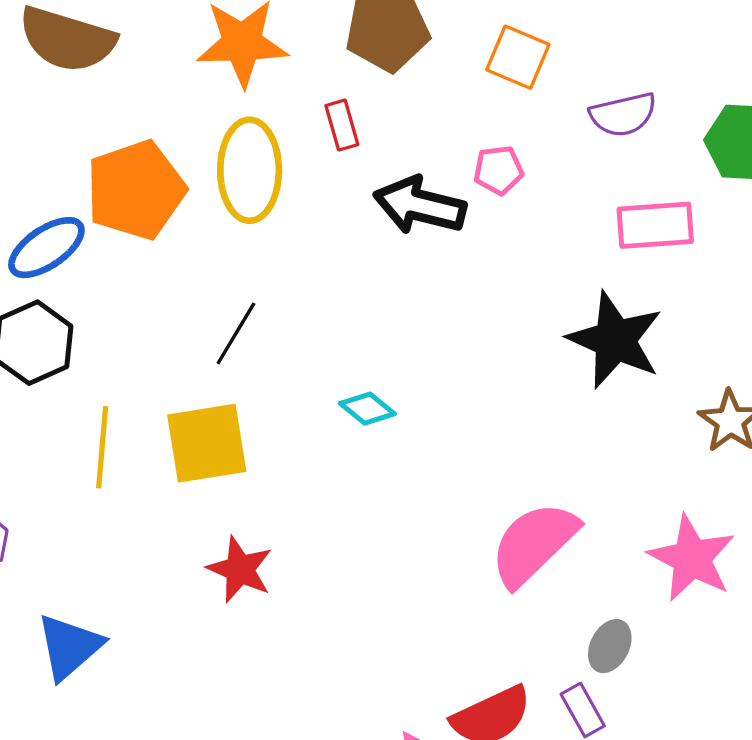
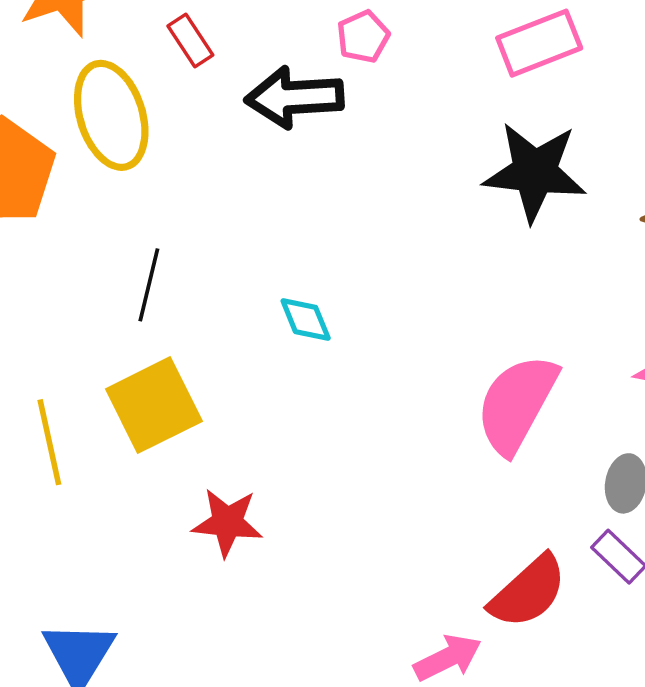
cyan diamond: (367, 409) -> (306, 319), turned 46

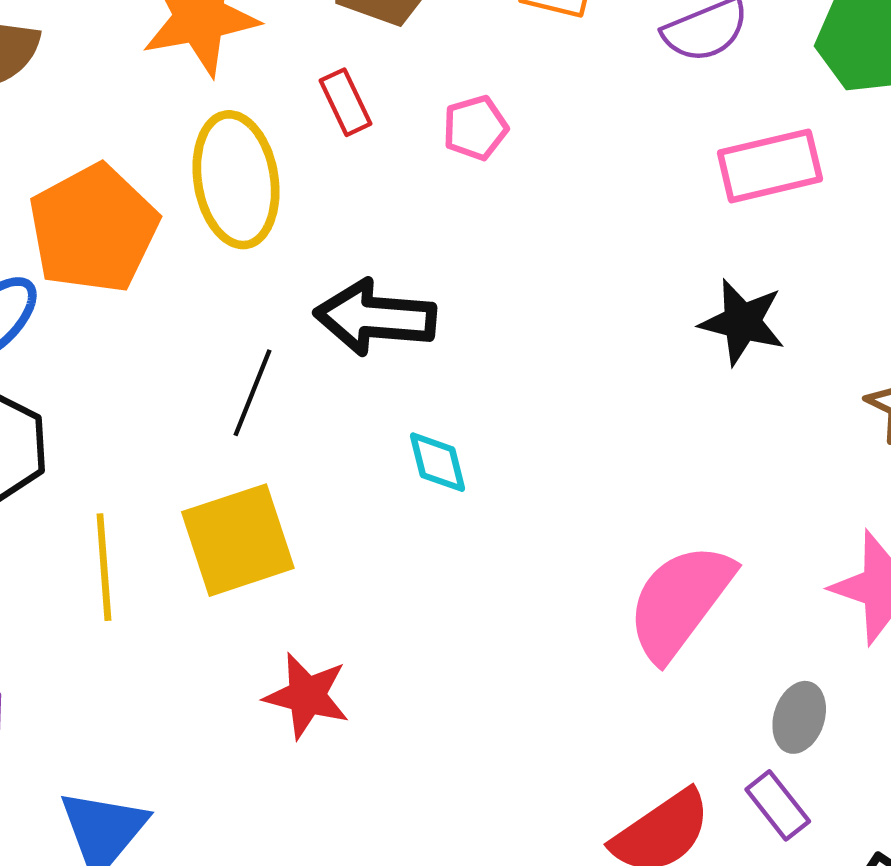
pink pentagon: (363, 37) -> (475, 128), moved
black arrow: (294, 97) -> (375, 317), moved
black star: (535, 172) -> (742, 322), size x0.7

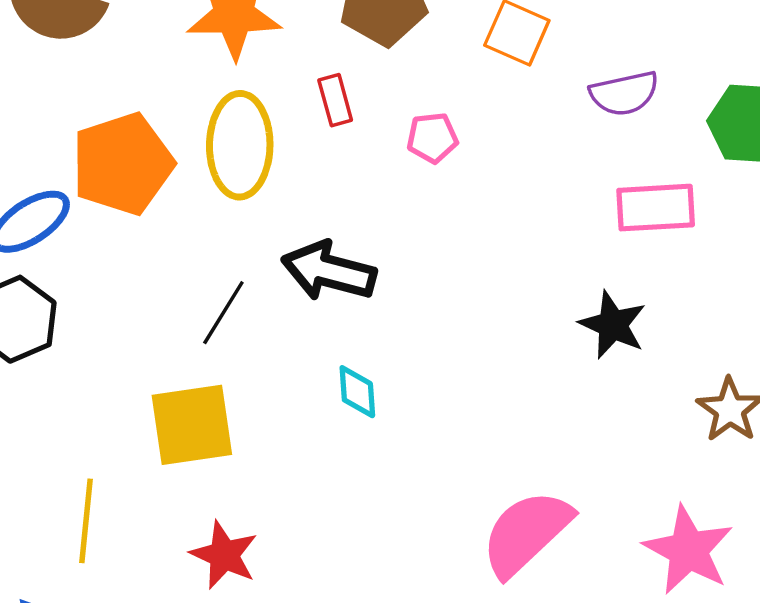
yellow line: (104, 567) -> (86, 521), moved

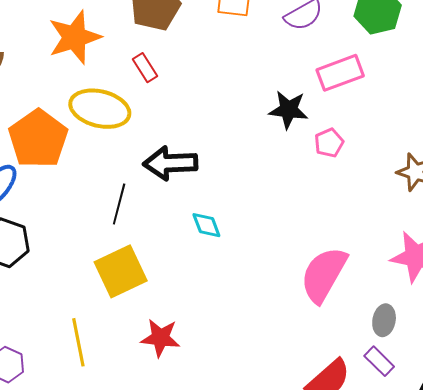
pink pentagon: (432, 138) -> (329, 143), moved
yellow ellipse: (240, 145) -> (100, 109), turned -60
black star: (613, 325) -> (288, 110), moved

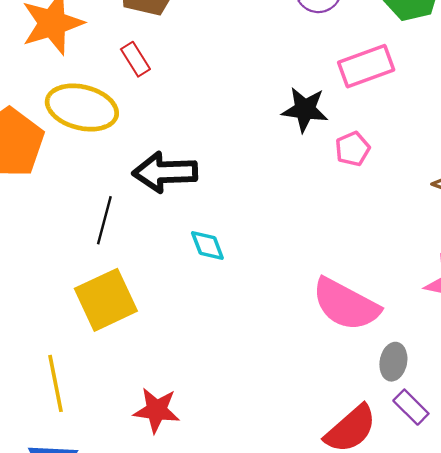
pink semicircle: (324, 275) -> (346, 304), turned -92
gray ellipse: (384, 320) -> (393, 362), moved
red star: (160, 338) -> (157, 410), moved

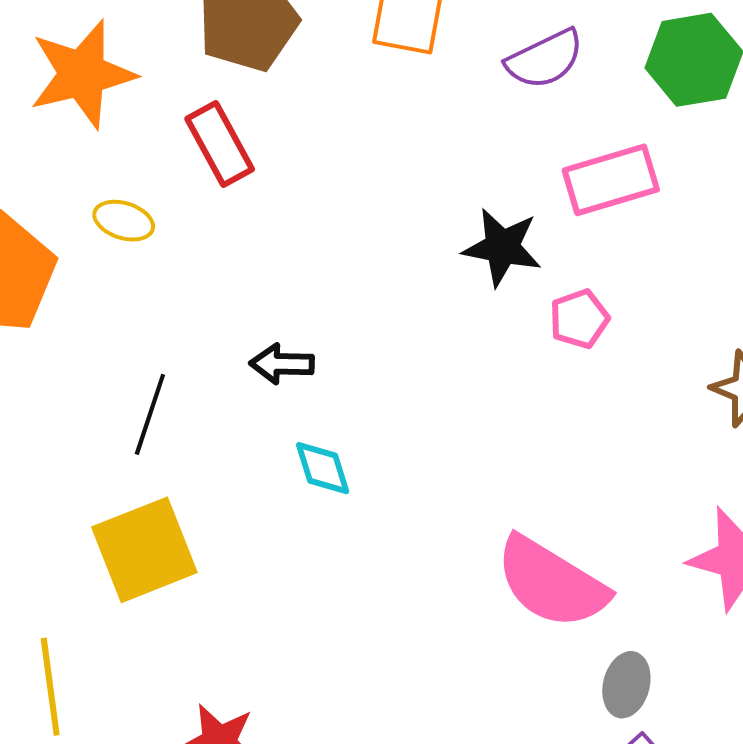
red rectangle: (135, 59) -> (220, 144), size x1.4
yellow ellipse: (82, 108) -> (124, 221), size x0.5
black arrow: (165, 172) -> (282, 364), moved, size x0.6

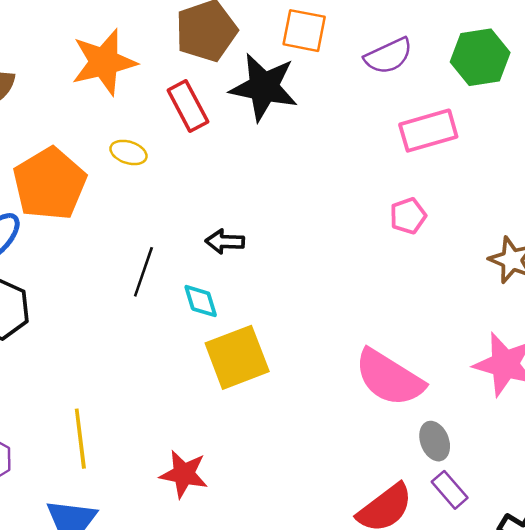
black star: (502, 247) -> (264, 87), moved, size x1.4
cyan diamond: (323, 468) -> (201, 301), moved
yellow square: (144, 550) -> (237, 357), moved
gray ellipse: (626, 685) -> (435, 441), turned -36

